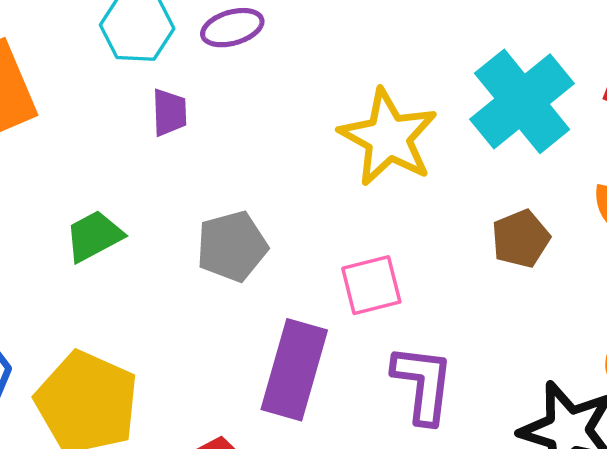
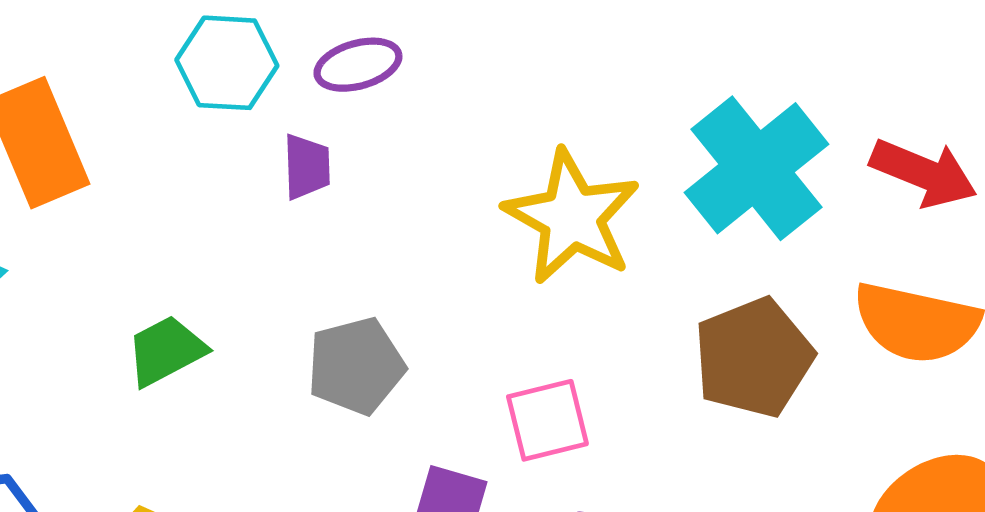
purple trapezoid: (169, 112) -> (307, 167), moved
brown pentagon: (521, 239) -> (754, 358), size x1.5

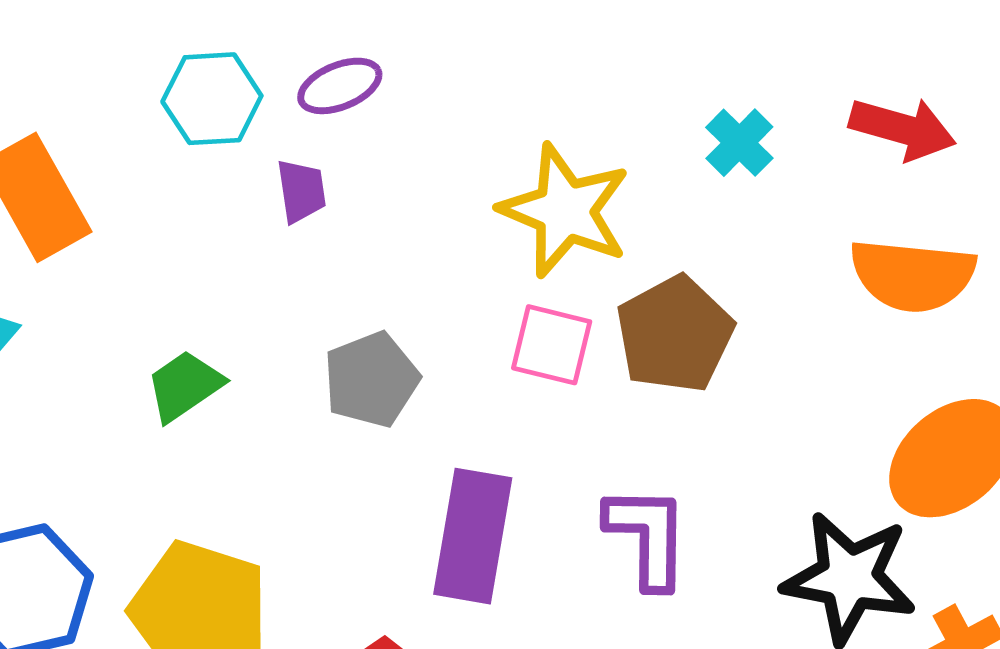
cyan cross: (756, 168) -> (739, 143), size x0.5
brown pentagon: (754, 358) -> (675, 334), moved
pink square: (547, 420) -> (552, 345), moved, turned 34

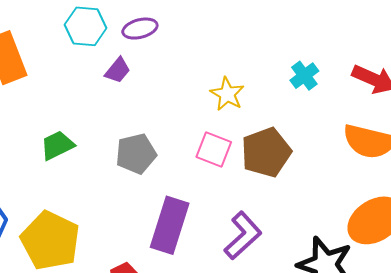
purple trapezoid: (301, 191) -> (118, 70), turned 40
yellow star: (565, 211) -> (227, 94), size x0.6
purple L-shape: (647, 536) -> (243, 236), turned 39

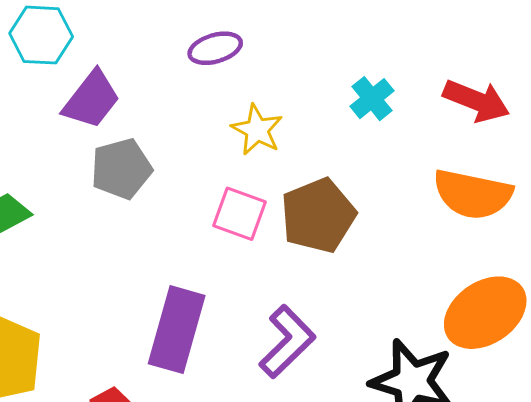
purple ellipse: (140, 29) -> (215, 48), moved
purple trapezoid: (118, 70) -> (91, 100), size x1.5
gray pentagon: (136, 154) -> (121, 169), moved

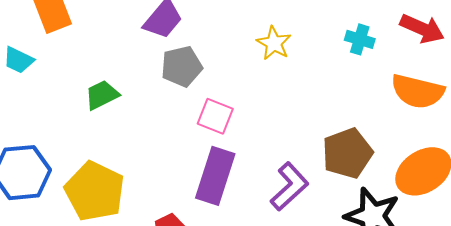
cyan cross: (372, 99) -> (360, 39), moved, turned -36
pink square: (239, 214) -> (215, 116), moved
brown pentagon: (318, 215) -> (347, 153), moved

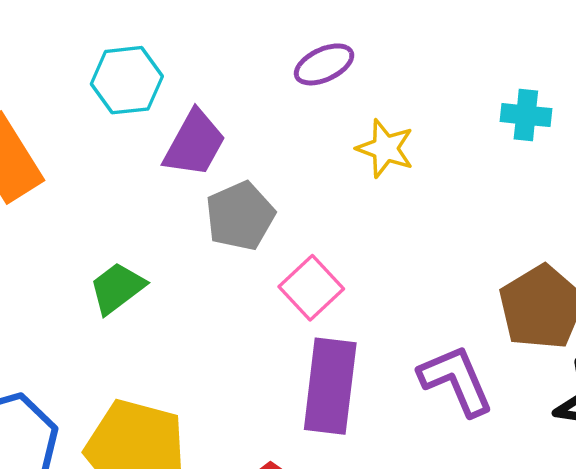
pink square: (215, 116) -> (311, 288), turned 36
purple L-shape: (289, 186) -> (456, 380), turned -60

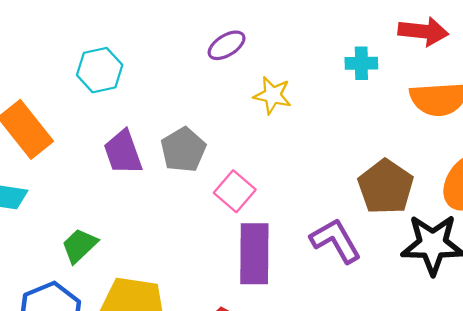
purple trapezoid: (194, 144) -> (123, 152), moved, turned 138
green trapezoid: (117, 288) -> (79, 246), moved

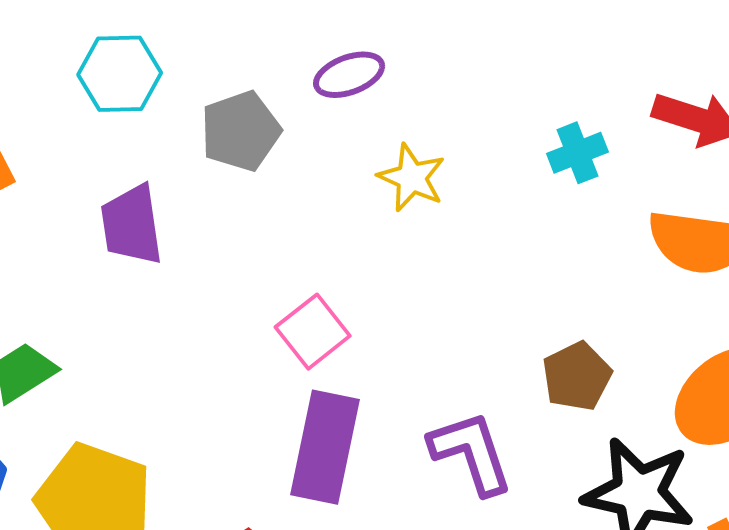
cyan cross: (361, 63) -> (577, 153), turned -32
gray pentagon: (183, 150) -> (241, 131), moved
brown pentagon: (386, 187) -> (577, 376), size x0.7

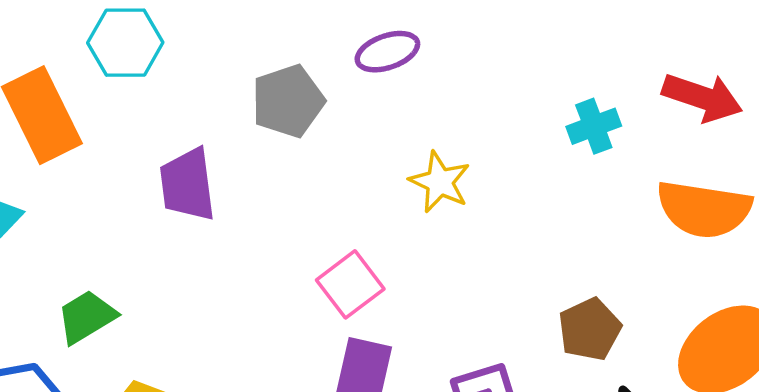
cyan hexagon: (120, 74) -> (125, 43), moved
yellow star: (412, 178) -> (440, 182), moved

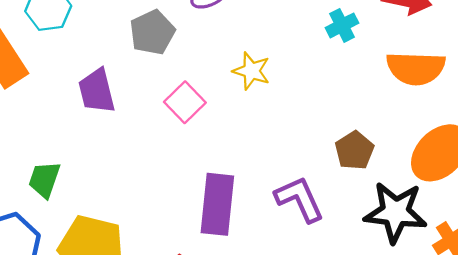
pink square: (350, 284) -> (185, 102), moved
green trapezoid: (87, 317) -> (44, 180), turned -33

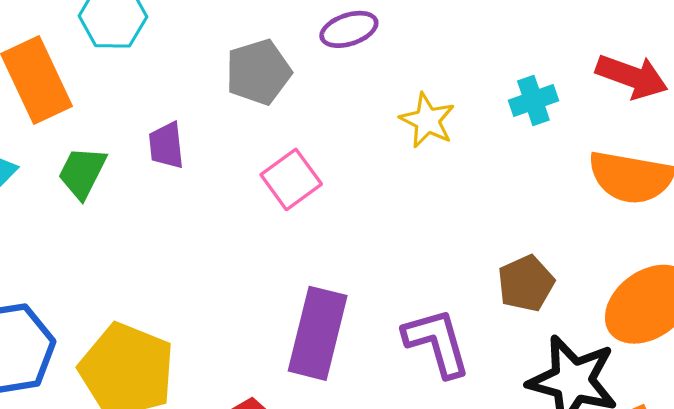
yellow star: (251, 71) -> (427, 120), moved
purple trapezoid: (97, 91) -> (166, 145), size x0.7
green trapezoid: (44, 180) -> (82, 172), moved

